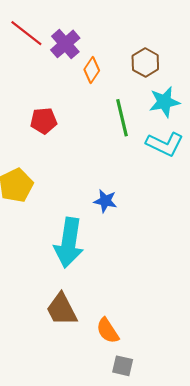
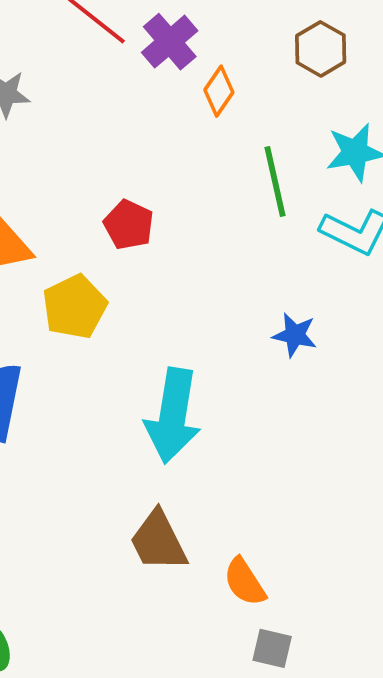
brown hexagon: (145, 63) -> (321, 49), moved
red pentagon: (44, 121) -> (129, 225), moved, turned 30
blue star: (105, 201) -> (295, 335), moved

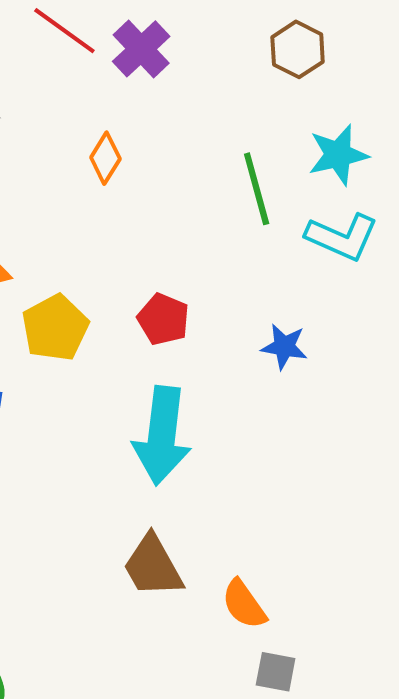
orange diamond: (219, 91) -> (105, 158), moved
red pentagon: (129, 225) -> (163, 319), moved

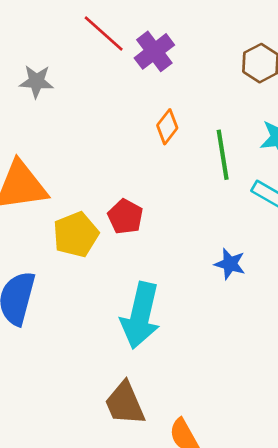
orange diamond: (105, 158) -> (167, 127), moved
red pentagon: (163, 319) -> (125, 217), moved

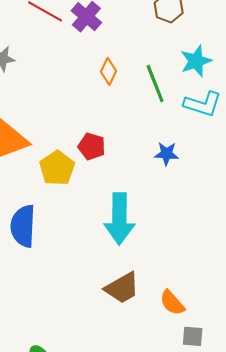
blue star: (230, 264) -> (166, 154), moved
brown trapezoid: (125, 403) -> (122, 288), turned -84

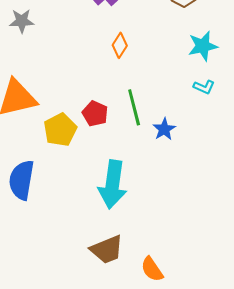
green line: (155, 84) -> (134, 107), moved
cyan L-shape: (203, 104) -> (204, 87), size x0.6
blue star: (166, 154) -> (164, 129), turned 30

